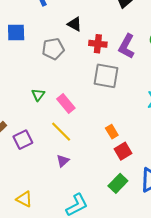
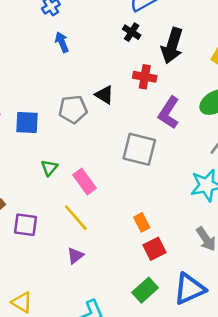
black triangle: (75, 24) -> (104, 95), moved
blue square: (16, 32) -> (27, 122), moved
red cross: (98, 44) -> (145, 77), moved
purple square: (23, 140) -> (25, 225), turned 30

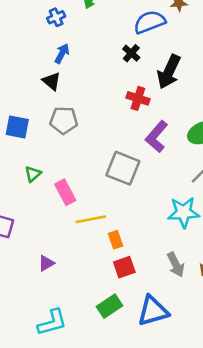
blue arrow: (62, 42) -> (62, 53), turned 42
black triangle: (104, 95) -> (52, 81), moved
yellow line: (76, 218) -> (91, 219), moved, turned -68

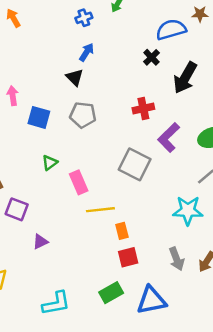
red cross: (138, 98) -> (143, 108), moved, turned -35
purple triangle: (46, 263) -> (40, 242), moved

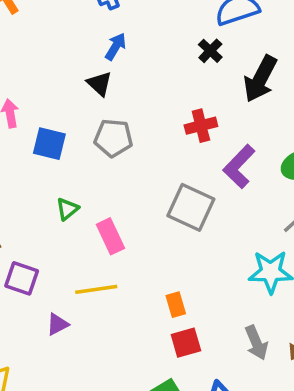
yellow line: (100, 210) -> (96, 289), moved

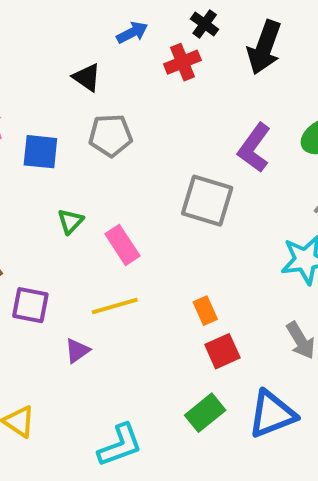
blue arrow: (116, 47) -> (132, 33), moved, turned 40
red cross: (201, 126) -> (182, 62), moved

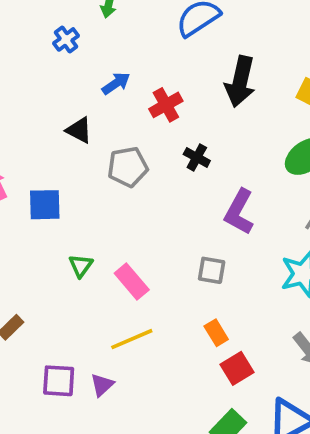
black cross: (205, 24) -> (197, 157), moved
gray pentagon: (111, 135) -> (128, 167), moved
purple L-shape: (254, 148) -> (239, 212), moved
gray square: (207, 201) -> (212, 270), moved, size x0.6
purple square: (30, 305) -> (59, 381), moved

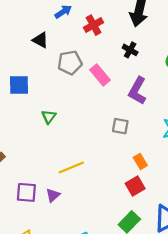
black cross: (197, 157) -> (130, 50), moved
green triangle: (81, 266) -> (49, 117), moved
pink rectangle: (132, 282) -> (100, 75), moved
orange rectangle: (216, 333) -> (140, 161), moved

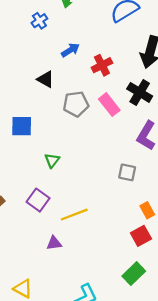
black cross: (130, 50) -> (140, 92), size x1.5
pink rectangle: (100, 75) -> (109, 105), moved
purple square: (26, 192) -> (38, 200), moved, turned 30
purple triangle: (53, 195) -> (54, 243), turned 32

